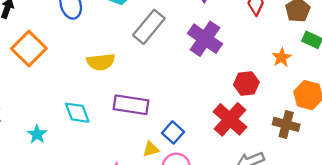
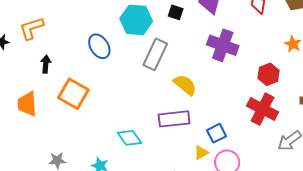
gray rectangle: (149, 27) -> (155, 54), moved
yellow semicircle: (101, 62) -> (185, 85), moved, turned -120
blue square: (173, 132) -> (216, 133), turned 36

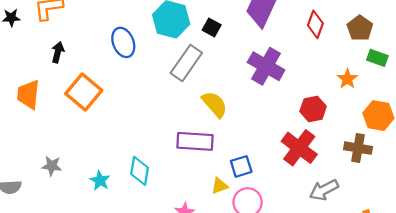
black square: (176, 12) -> (212, 27), moved
cyan diamond: (130, 138) -> (140, 171), moved, turned 35

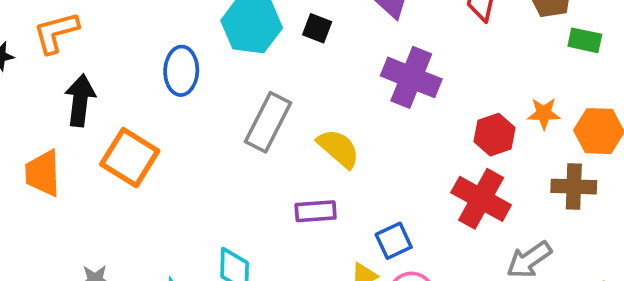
blue ellipse: (123, 42) -> (181, 71), turned 32
black arrow: (58, 52) -> (80, 100), size x1.5
gray rectangle: (186, 63) -> (268, 122), moved
orange star: (347, 79) -> (544, 113), moved, turned -30
purple rectangle: (195, 141) -> (316, 211), size x0.7

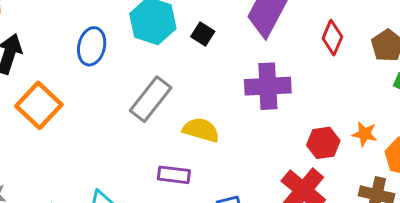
purple cross: (411, 77) -> (268, 86), turned -36
yellow semicircle: (338, 148) -> (201, 130), turned -36

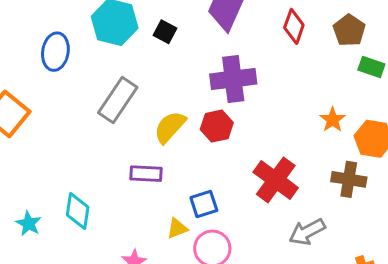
yellow semicircle: (201, 130) -> (170, 127), turned -60
orange star: (365, 134) -> (333, 120), turned 30
red hexagon: (323, 143) -> (217, 126), moved

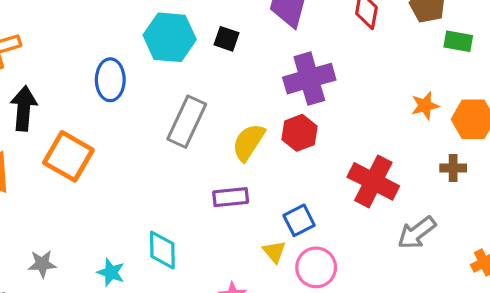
orange star: (333, 120) -> (425, 106), turned 30
brown cross: (349, 179) -> (453, 168), size x0.7
yellow triangle: (177, 228) -> (274, 252), turned -40

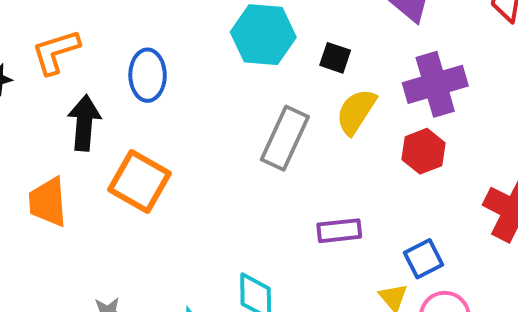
black square: (226, 39) -> (335, 58), moved
blue ellipse: (110, 80) -> (148, 75), moved
yellow semicircle: (248, 142) -> (356, 112), moved

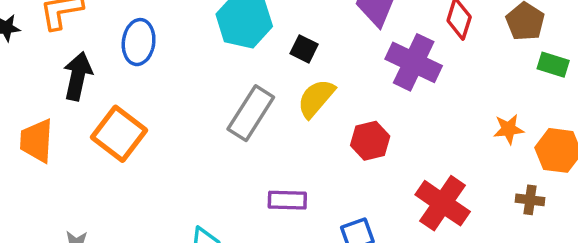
purple cross: (435, 84) -> (414, 62), moved, turned 34

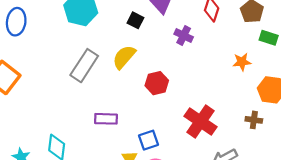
black square: (304, 49) -> (135, 20), moved
purple cross: (414, 62) -> (184, 36), size x0.6
orange star: (509, 129) -> (242, 62), moved

